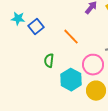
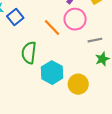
green semicircle: (49, 61) -> (29, 53), size x1.5
pink circle: (93, 65) -> (75, 19), moved

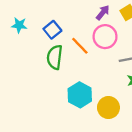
blue square: (15, 17) -> (52, 30), moved
green semicircle: (29, 53) -> (55, 57), moved

